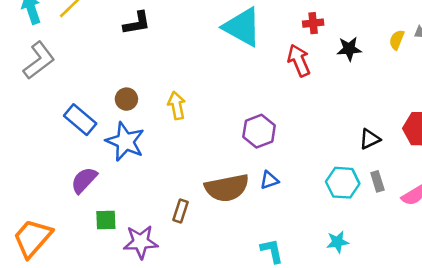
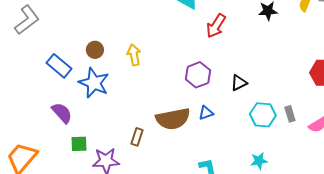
red arrow: (299, 60) -> (216, 26), moved, turned -125
black triangle: (370, 139) -> (239, 83), moved
purple semicircle: (84, 180) -> (62, 113), turned 95

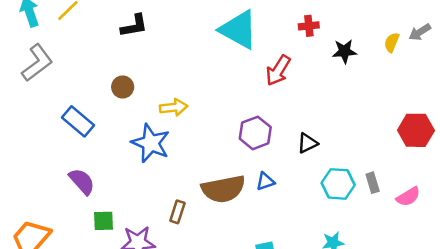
brown circle: (95, 50) -> (123, 87), moved
yellow arrow: (134, 55) -> (174, 107), turned 95
blue star: (94, 83) -> (151, 143), moved

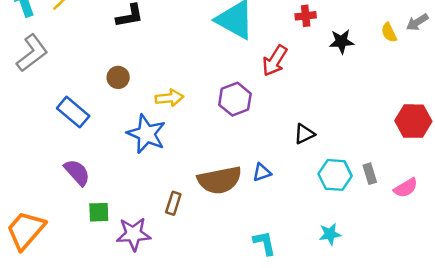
yellow semicircle: (392, 42) -> (389, 32), turned -48
purple hexagon: (255, 133) -> (235, 99), moved

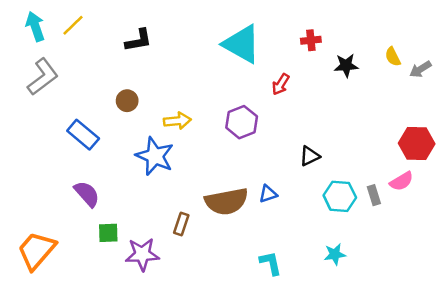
gray arrow: (417, 22) -> (420, 69), moved
red arrow: (275, 61) -> (281, 84), size x0.7
pink semicircle: (406, 188) -> (402, 181), moved

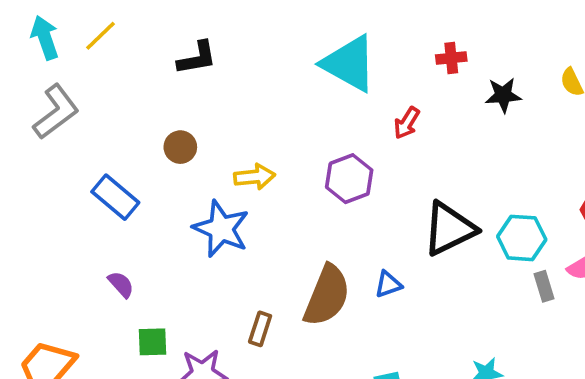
black triangle: (310, 156) -> (449, 229), size x1.8
purple semicircle: (87, 194) -> (121, 284), size x0.7
cyan hexagon: (340, 196) -> (522, 238), moved
brown semicircle: (227, 201) -> (327, 296), turned -57

